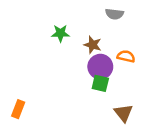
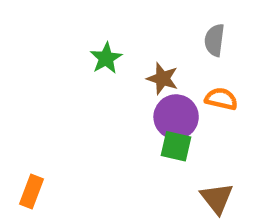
gray semicircle: (114, 14) -> (214, 40), moved, turned 90
green star: (60, 33) -> (106, 58), turned -30

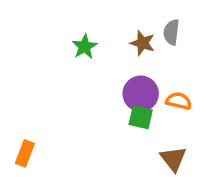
brown star: (163, 79) -> (143, 43), moved
orange semicircle: (221, 99) -> (179, 101), moved

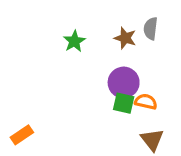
orange semicircle: (179, 101) -> (146, 102), moved
orange rectangle: (25, 153) -> (22, 135), turned 35

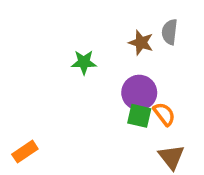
green star: (74, 41) -> (84, 62), moved, turned 30
orange semicircle: (146, 102) -> (164, 114), turned 40

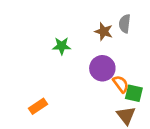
green square: (139, 116) -> (134, 93), moved
orange rectangle: (25, 152) -> (38, 106), moved

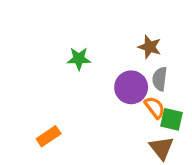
gray semicircle: (125, 24) -> (160, 79), moved
brown star: (104, 32) -> (150, 47), moved

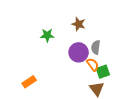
brown star: (150, 47) -> (79, 24), moved
green square: (172, 119) -> (103, 72), turned -32

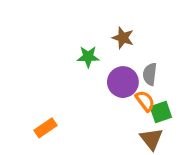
green star: (47, 35) -> (88, 57), moved

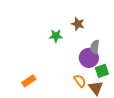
purple circle: (123, 82) -> (89, 58), moved
orange semicircle: (145, 101) -> (80, 81), moved

